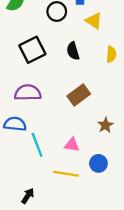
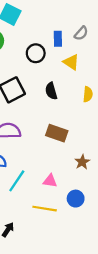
brown rectangle: (79, 95) -> (57, 133), turned 55
cyan line: (37, 145) -> (17, 181), turned 55

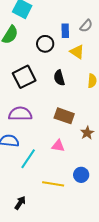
brown star: (82, 162) -> (87, 133), moved
pink triangle: (50, 181) -> (58, 146), moved

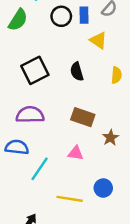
black circle: (45, 44) -> (61, 16), moved

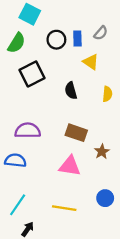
black square: (35, 70) -> (32, 74), moved
pink triangle: (76, 153) -> (70, 166), size x1.5
cyan line: (40, 169) -> (18, 205), moved
blue circle: (103, 188) -> (105, 198), moved

